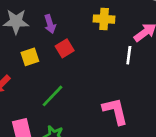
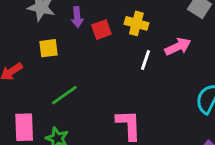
red square: (65, 48) -> (101, 30), moved
white line: (129, 55) -> (145, 60), moved

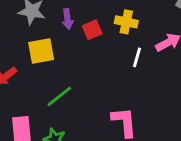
yellow square: (49, 48) -> (41, 51), size x1.4

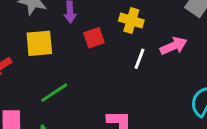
red square: (92, 30) -> (94, 38), moved

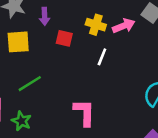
red square: (94, 38) -> (64, 38), turned 30
pink arrow: (174, 46) -> (124, 26), moved

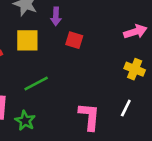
yellow cross: (96, 25) -> (135, 69), moved
white line: (102, 57) -> (126, 108), moved

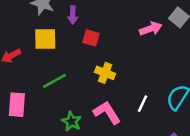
yellow cross: (135, 69) -> (105, 73), moved
pink L-shape: (89, 117) -> (107, 112), turned -36
green star: (25, 121) -> (72, 121), moved

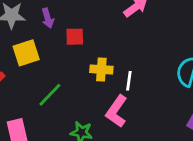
white line: (143, 104) -> (129, 81), moved
pink L-shape: (107, 112) -> (117, 111), turned -96

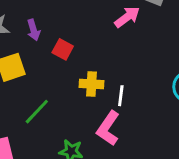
red square: (75, 37) -> (63, 49), turned 30

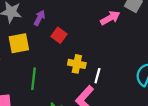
purple arrow: (34, 30) -> (39, 18), turned -144
green line: (37, 112) -> (33, 79), turned -45

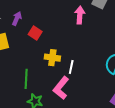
pink arrow: (110, 18) -> (80, 15), turned -54
green line: (33, 79) -> (26, 79), moved

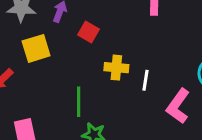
pink L-shape: (61, 88) -> (178, 106), moved

